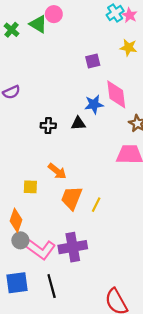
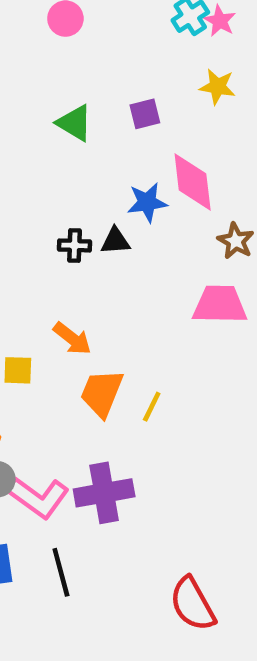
green triangle: (38, 24) -> (75, 123), moved
black cross: (48, 126) -> (75, 245), moved

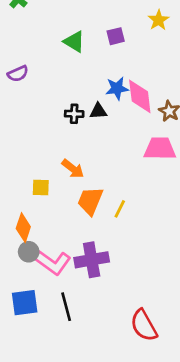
yellow star: (218, 87) -> (159, 20), turned 30
pink diamond: (193, 182) -> (140, 96), moved

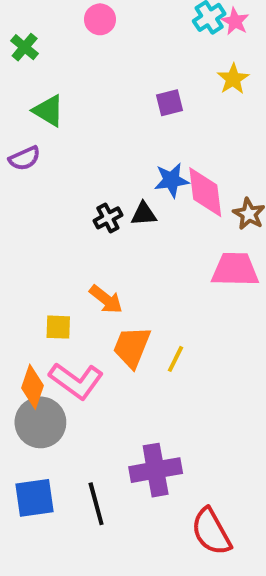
green triangle: (74, 42) -> (48, 111), moved
black cross: (74, 114) -> (108, 218), turned -30
gray circle: (29, 252) -> (40, 422), size x1.6
purple cross: (92, 260) -> (156, 470), moved
pink L-shape: (53, 262) -> (76, 381), moved

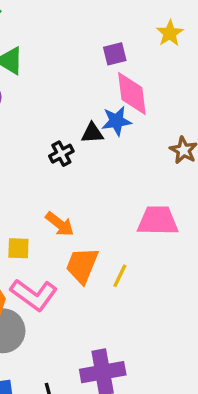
pink diamond: (205, 192) -> (132, 93), moved
black triangle: (144, 214) -> (92, 133), moved
pink trapezoid: (235, 270) -> (158, 221), moved

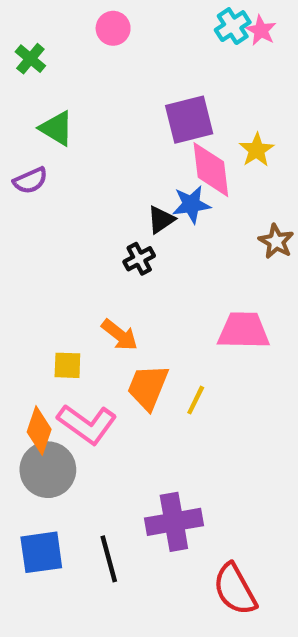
yellow star: (170, 33) -> (257, 150), moved
purple square: (115, 54) -> (189, 120), size x1.6
black triangle: (92, 133) -> (161, 220), turned -30
black cross: (61, 154) -> (139, 259), moved

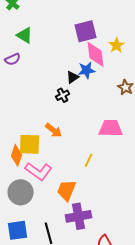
yellow square: (67, 365) -> (30, 144), size x1.6
orange trapezoid: (148, 387) -> (67, 190), moved
orange diamond: (39, 431) -> (17, 155), moved

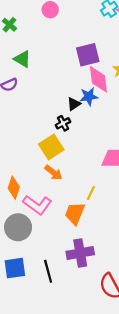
orange arrow: (54, 130) -> (53, 173), moved
yellow square: (30, 144) -> (51, 147), moved, turned -35
orange trapezoid: (67, 190) -> (75, 213), moved

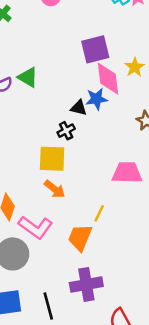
green triangle: (22, 59) -> (28, 77), moved
black triangle: (74, 104) -> (79, 108), turned 48
yellow square: (51, 147) -> (52, 159), turned 35

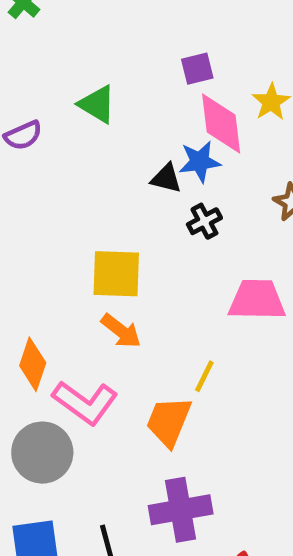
purple square: (95, 49) -> (197, 69), size x0.6
green triangle: (28, 77) -> (97, 104), moved
black cross: (66, 131) -> (204, 221), moved

